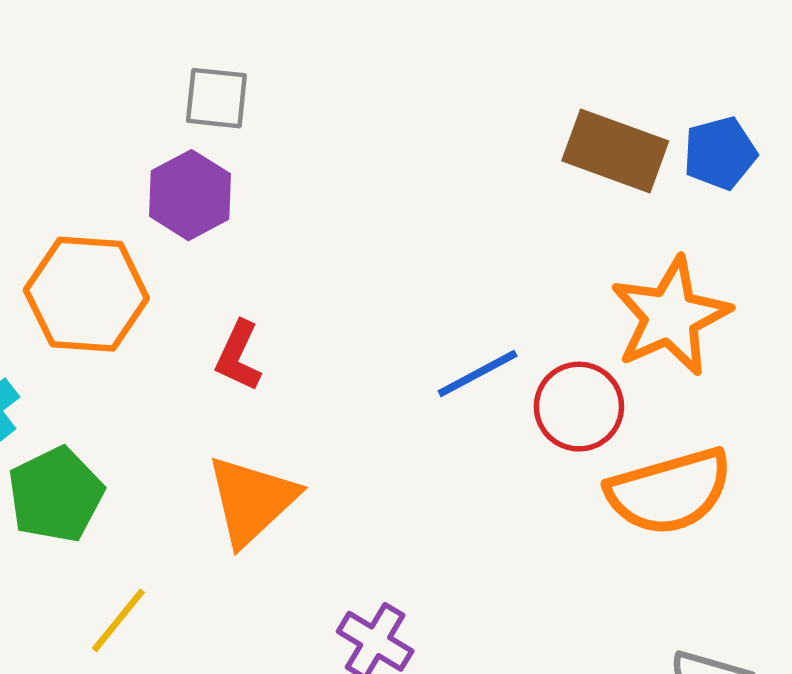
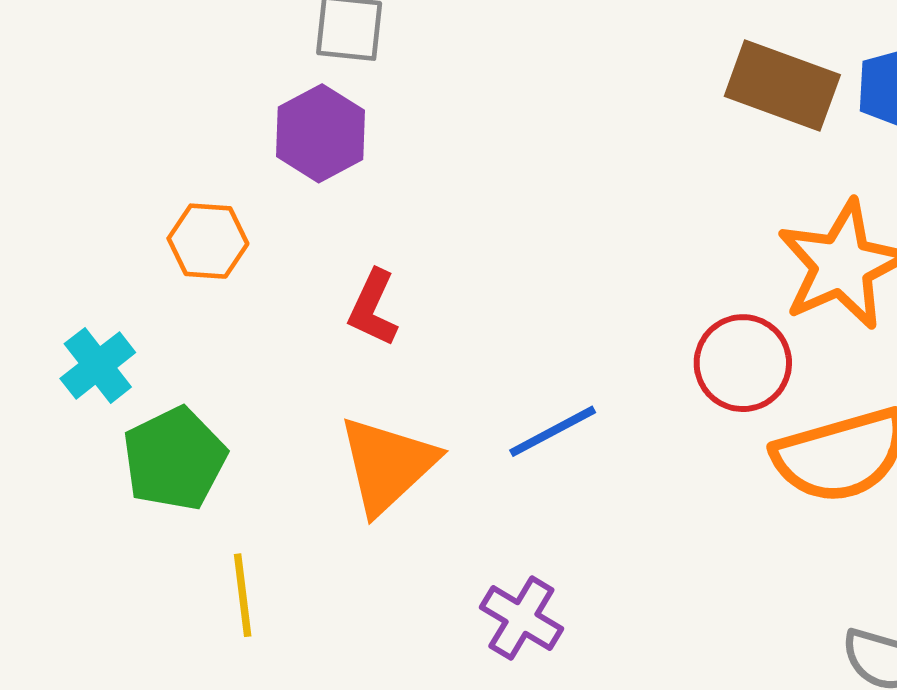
orange hexagon: (86, 294) -> (208, 241), size x0.6
blue line: (478, 374) -> (553, 431), moved
yellow line: (118, 620) -> (243, 595), turned -46

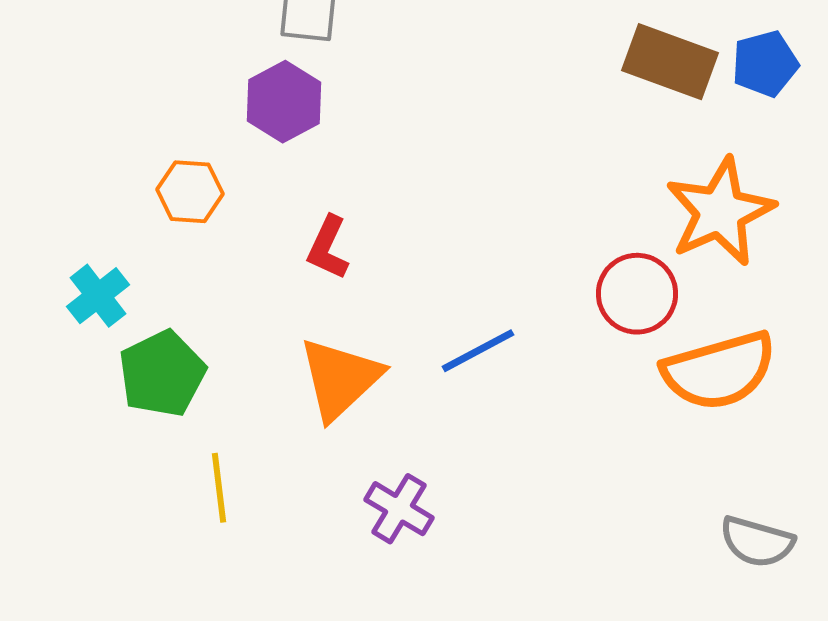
purple cross: (521, 618) -> (399, 509), moved

